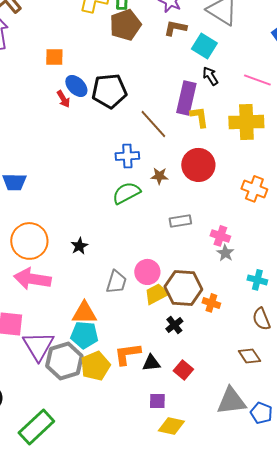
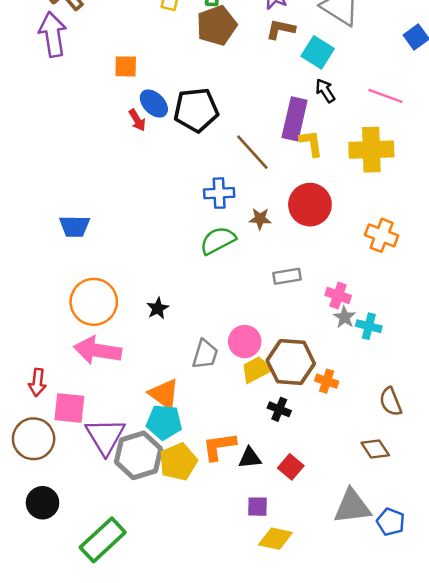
cyan cross: (257, 280) -> (369, 326), moved
orange triangle: (84, 313) -> (164, 394), turned 36
black cross: (174, 325) -> (279, 409), turned -30

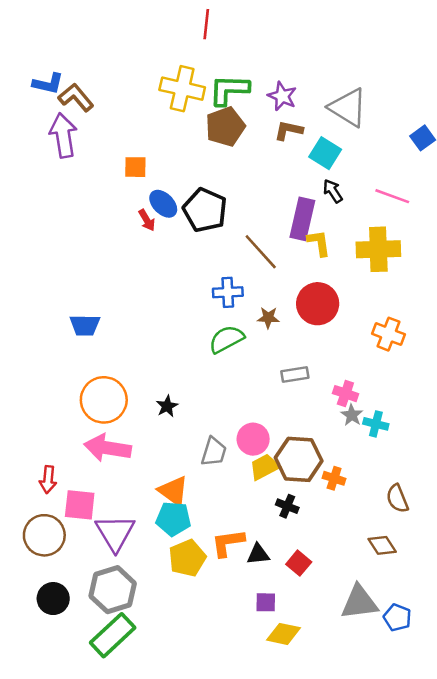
black pentagon: (196, 110) -> (205, 210), turned 30
gray hexagon: (138, 455) -> (113, 590), moved

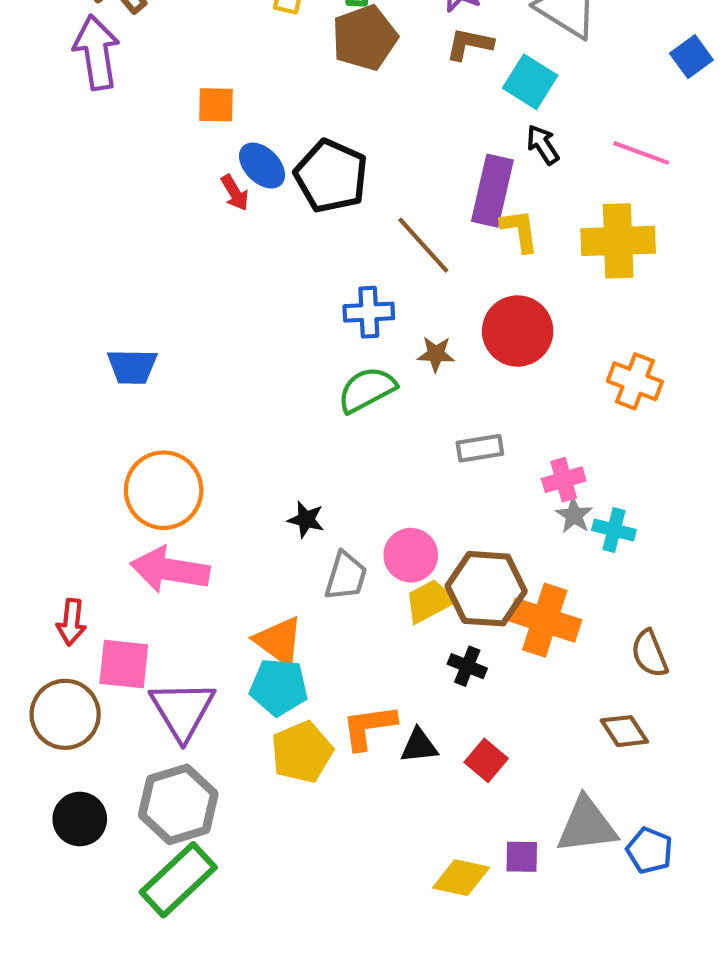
pink cross: (345, 394) -> (564, 480), turned -35
black star: (167, 406) -> (306, 520), moved, turned -30
orange cross: (334, 478) -> (545, 620), size x1.8
purple square: (266, 602) -> (522, 857), moved

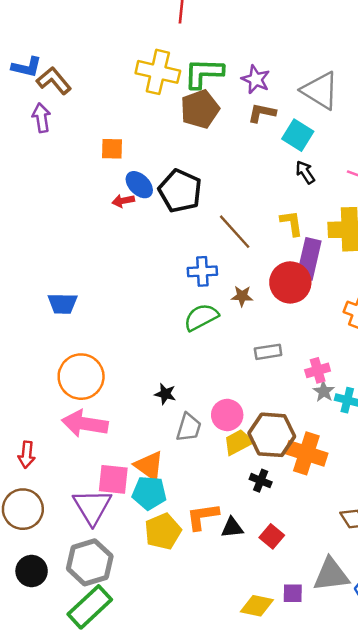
purple arrow: (97, 52) -> (41, 118), size x0.7
purple rectangle: (492, 191) -> (309, 259), moved
red arrow: (235, 193) -> (123, 201), turned 110
pink square: (124, 664) -> (113, 479), moved

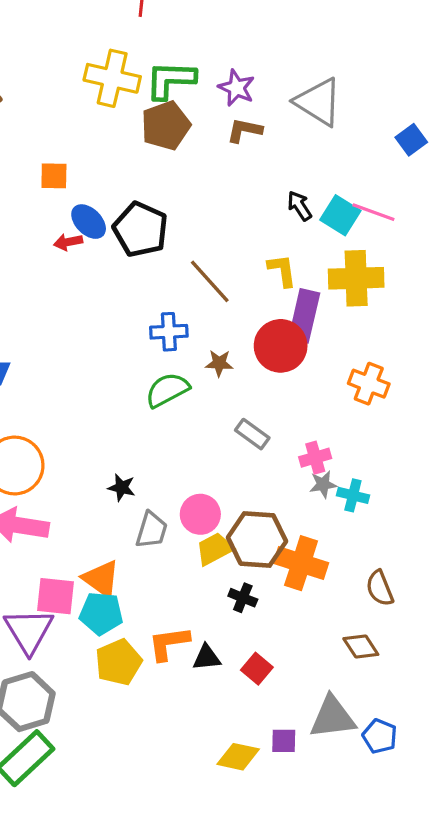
cyan square: (298, 135) -> (340, 215), moved
gray rectangle: (268, 352) -> (252, 434), turned 45
gray star: (324, 391) -> (323, 484), turned 30

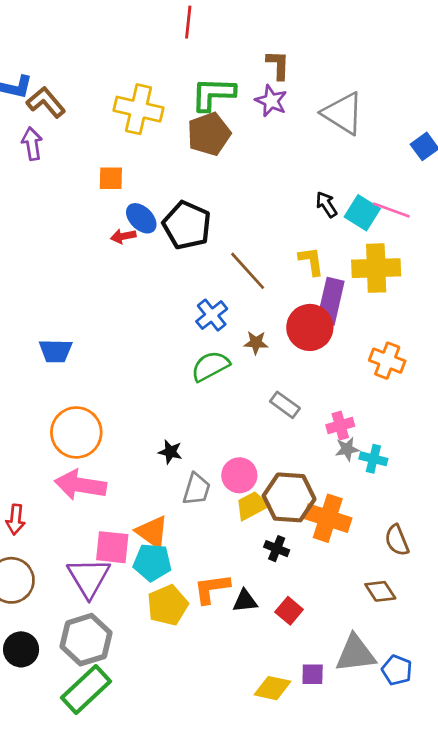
yellow cross: (112, 78) -> (138, 109), moved
brown L-shape: (244, 130) -> (278, 65), moved, turned 80
blue cross: (169, 332) -> (212, 315), turned -36

